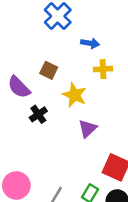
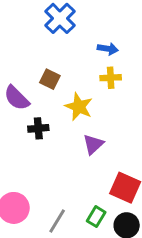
blue arrow: (90, 43) -> (108, 49), moved
black cross: (38, 114) -> (38, 128), turned 30

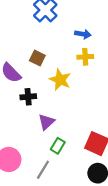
purple triangle: (93, 144) -> (46, 122), moved
green rectangle: (96, 217) -> (58, 146), moved

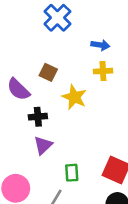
purple triangle: (46, 122) -> (43, 145), moved
green rectangle: (58, 146) -> (72, 173), turned -35

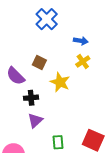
yellow cross: (103, 71) -> (83, 61), turned -32

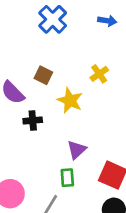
blue arrow: (81, 41) -> (107, 21), moved
purple triangle: (35, 120) -> (77, 150), moved

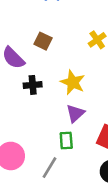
yellow star: (70, 101) -> (73, 82), moved

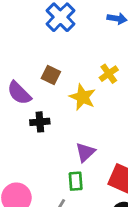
yellow star: (73, 82) -> (83, 97), moved

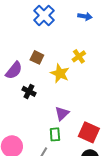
purple semicircle: (19, 93) -> (14, 70), turned -96
black cross: (40, 122) -> (29, 91), turned 32

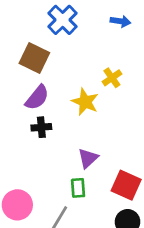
brown square: (37, 57) -> (34, 58), moved, size x1.5
purple semicircle: (14, 70) -> (37, 98), moved
black cross: (29, 91) -> (41, 127), turned -32

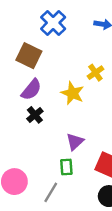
black cross: (41, 127) -> (35, 115), turned -35

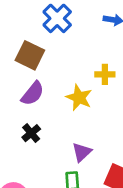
yellow cross: (95, 73) -> (105, 74), turned 35
black cross: (35, 115) -> (31, 133), moved

